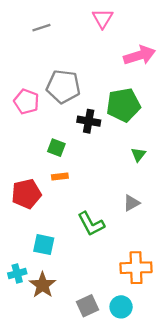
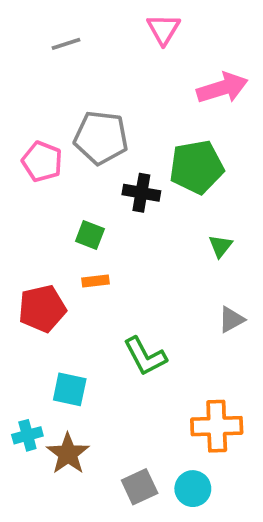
gray triangle: (131, 203) -> (231, 320), moved

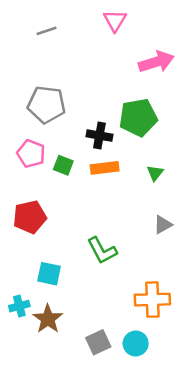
gray pentagon: (101, 138) -> (46, 105), moved
pink pentagon: (42, 162) -> (31, 154), moved
orange rectangle: (95, 281) -> (105, 168), moved, size x1.5

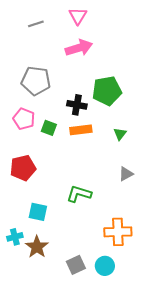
pink triangle: (115, 21) -> (78, 16), moved
pink arrow: (156, 62) -> (79, 48), moved
green L-shape: (102, 250) -> (79, 194), turned 135

